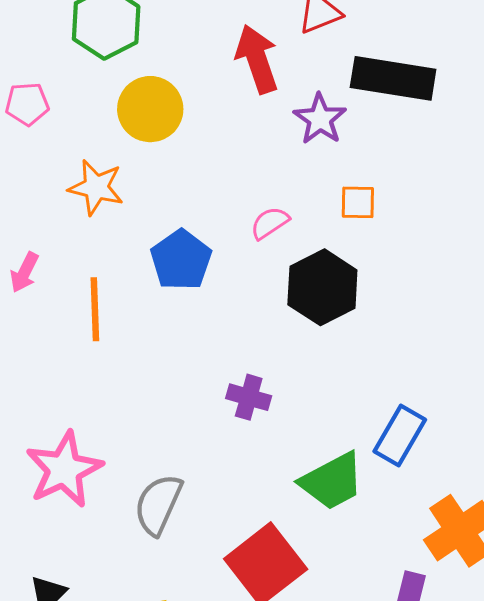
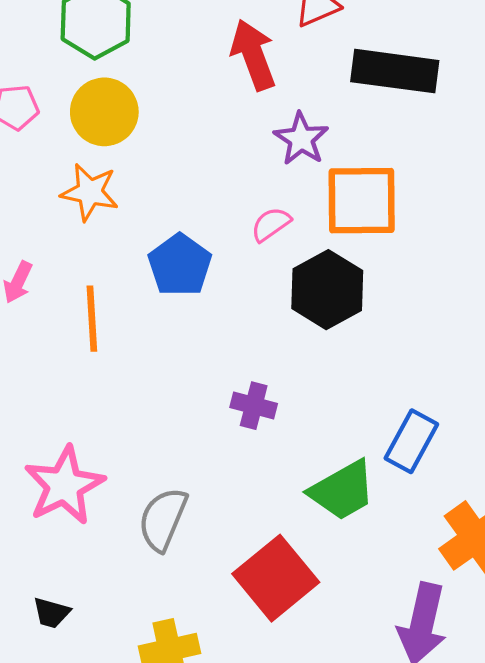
yellow circle: (150, 109) -> (104, 112), moved
purple star: (320, 119) -> (301, 139), moved
orange square: (358, 202) -> (362, 201), size x2.0

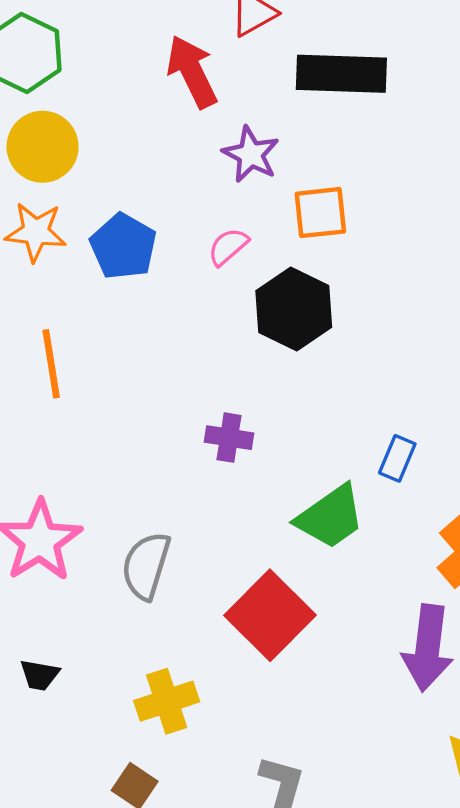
orange square: (362, 201) -> (320, 213), size x0.7
blue pentagon: (180, 265) -> (123, 246), moved
blue rectangle: (411, 441) -> (397, 458), size x0.7

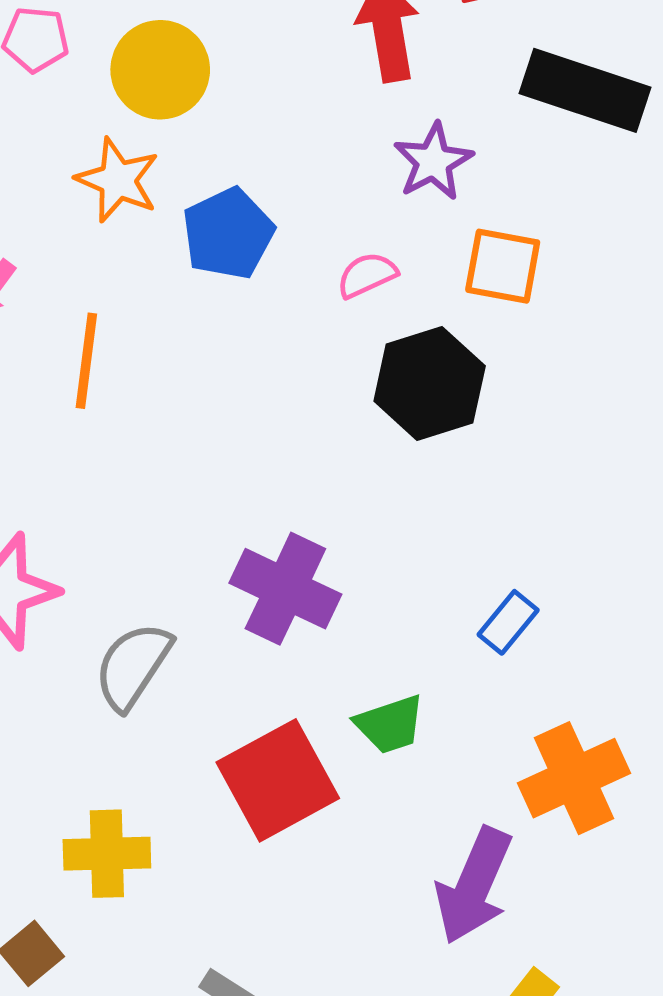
purple cross: (229, 438) -> (285, 589), moved, size x1.6
green trapezoid: (330, 517) -> (390, 724), moved, size x0.7

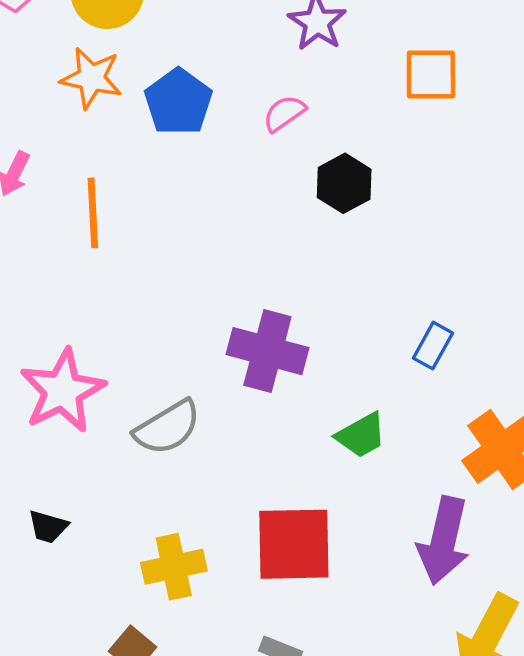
orange square: (503, 266) -> (431, 74), moved
black hexagon: (430, 383) -> (344, 183), size x0.7
gray semicircle: (133, 666) -> (167, 427), turned -144
red square: (278, 780) -> (294, 544), moved, turned 38

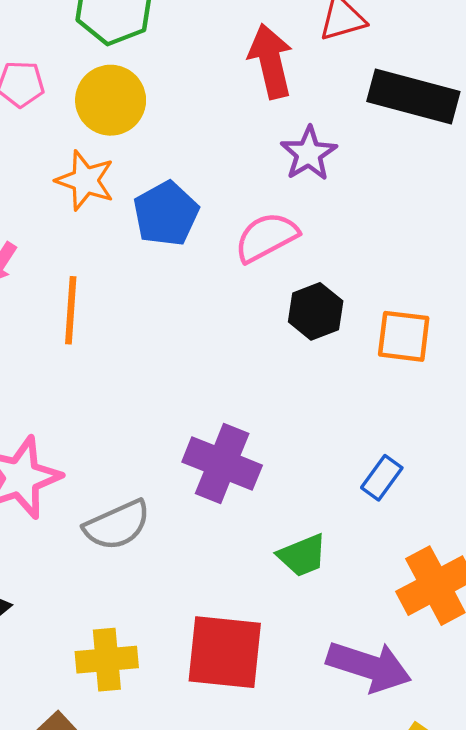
orange square: (431, 74) -> (404, 336), moved
pink semicircle: (284, 113) -> (266, 237), size x1.5
purple arrow: (444, 541) -> (369, 666), turned -92

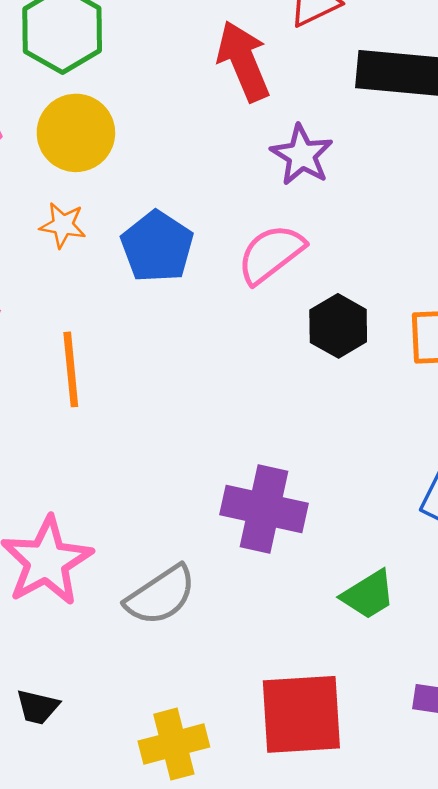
orange star: (85, 180) -> (63, 225), size x0.7

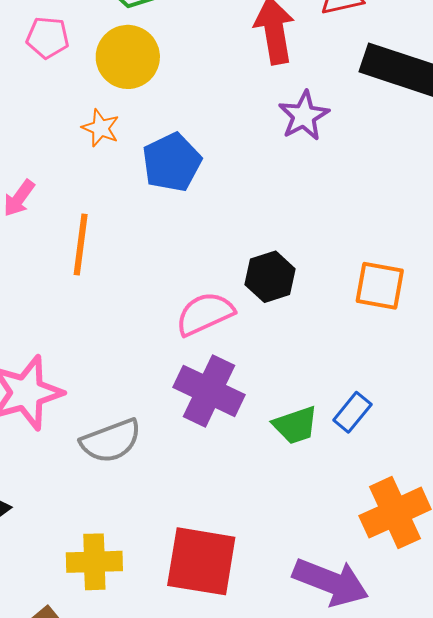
pink semicircle: (271, 254) -> (205, 314), moved
black hexagon: (338, 326) -> (270, 277), moved
green trapezoid: (368, 595) -> (295, 425), moved

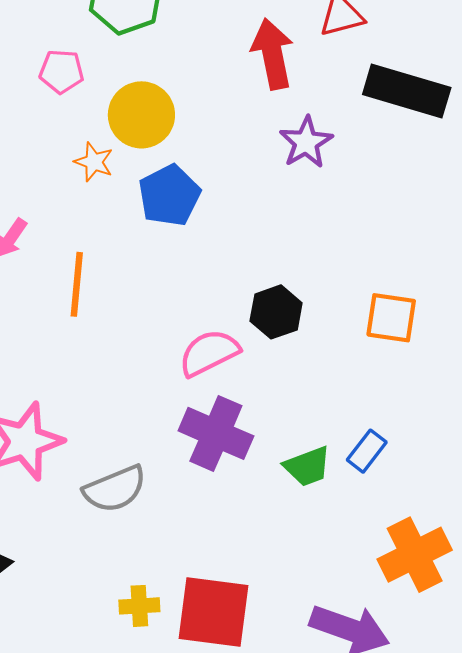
pink pentagon: (48, 38) -> (61, 71), moved
yellow circle: (128, 57) -> (141, 115), moved
yellow cross: (94, 562) -> (139, 606), moved, size x0.7

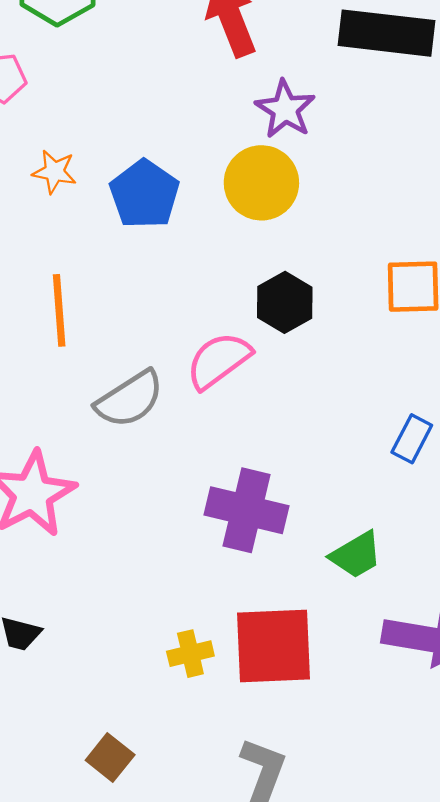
yellow circle: (141, 115) -> (261, 183), moved
purple cross: (216, 433) -> (247, 510), moved
green trapezoid: (307, 466) -> (356, 555), moved
gray semicircle: (115, 489) -> (130, 399), moved

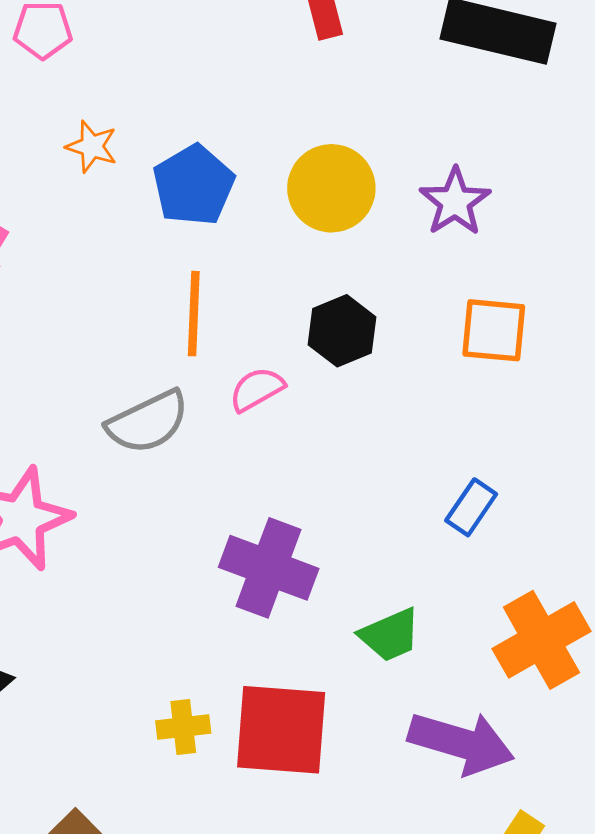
purple star: (285, 109) -> (455, 202), moved
orange line: (59, 310) -> (194, 314), moved
pink semicircle: (219, 360) -> (257, 389), size x0.7

